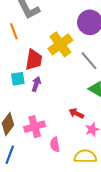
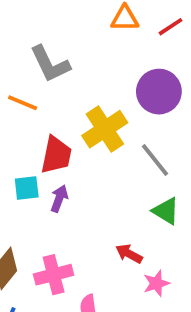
orange line: (14, 31) -> (23, 103), turned -49

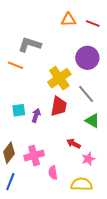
red line: (171, 27) -> (93, 24), turned 56
gray L-shape: (50, 64) -> (30, 45), turned 135
red trapezoid: (56, 155) -> (59, 106), moved

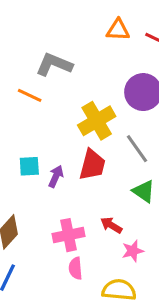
pink cross: (34, 156) -> (68, 235), moved

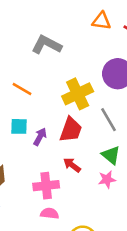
orange line: (30, 95) -> (22, 89), moved
red arrow: (111, 225) -> (72, 165), moved
pink star: (133, 251) -> (107, 179), moved
pink semicircle: (76, 268) -> (50, 213), turned 96

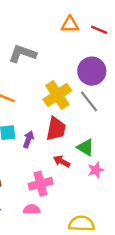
gray line: (109, 120) -> (89, 101), moved
green triangle: (111, 155) -> (85, 147), moved
pink semicircle: (50, 213) -> (32, 209), moved

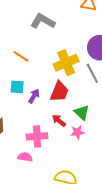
pink star: (96, 170) -> (77, 132), moved

